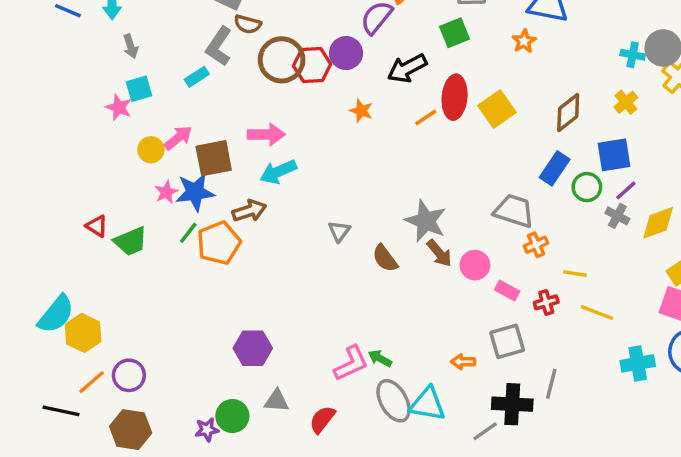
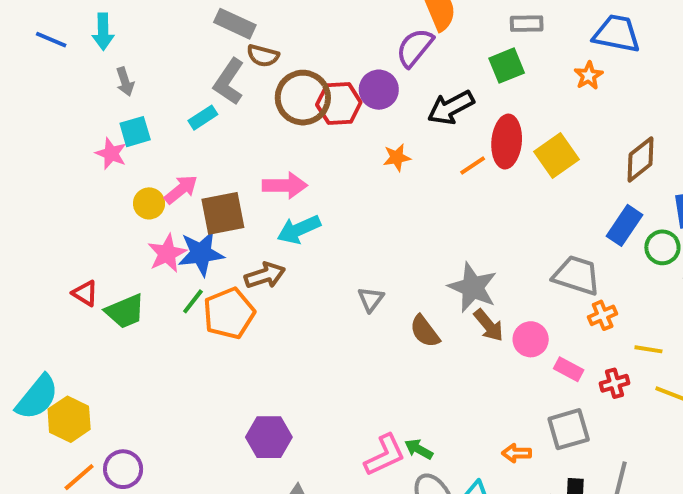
orange star: (361, 111) -> (397, 157), turned -30
pink star: (166, 192) -> (167, 253), size x1.4

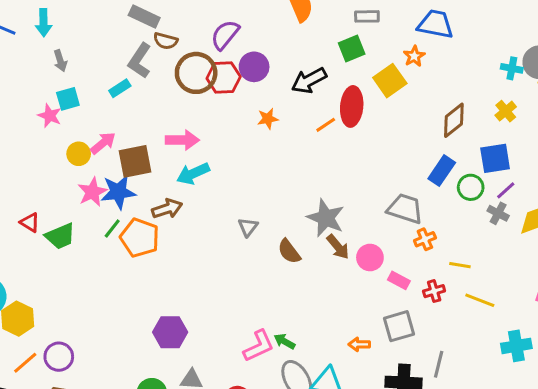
purple semicircle: (415, 48) -> (225, 35), moved
yellow square: (557, 156) -> (390, 81), moved
orange pentagon: (229, 313) -> (140, 238), turned -30

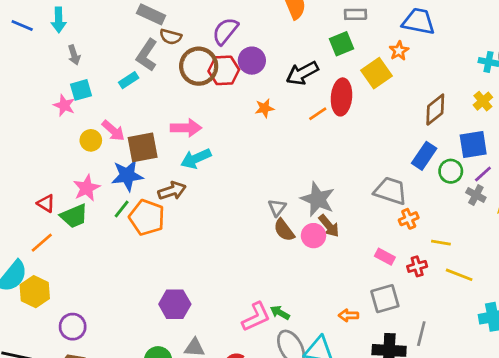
pink arrow: (103, 143) -> (113, 131), turned 80
pink star: (92, 192) -> (87, 188), moved
gray triangle: (248, 227) -> (277, 208), moved
pink circle: (370, 257) -> (313, 236), moved
orange line: (25, 363) -> (42, 243), moved

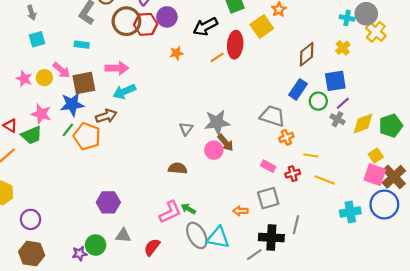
cyan rectangle: (129, 80) -> (82, 45), moved, turned 40
pink star: (64, 105) -> (24, 79), moved
pink star: (87, 188) -> (41, 114), turned -30
gray star: (318, 199) -> (217, 122), turned -30
brown semicircle: (284, 230) -> (178, 168), moved, turned 132

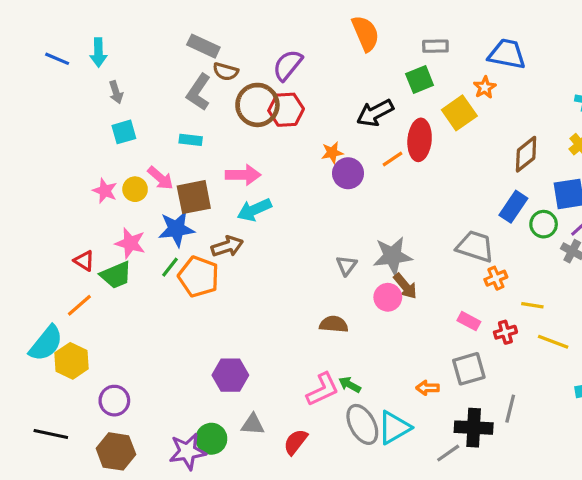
purple circle: (167, 17) -> (348, 173), moved
cyan triangle: (218, 238) -> (394, 428), turned -40
purple star: (80, 254) -> (187, 451), size x1.6

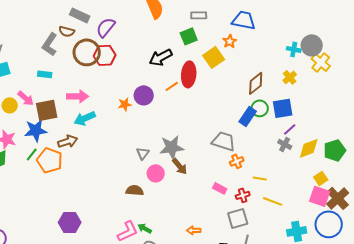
gray rectangle: (203, 46) -> (80, 15), moved
orange star: (332, 153) -> (125, 104), moved
green circle: (544, 224) -> (260, 108), moved
pink circle: (388, 297) -> (156, 173), moved
gray square: (469, 369) -> (238, 218), moved

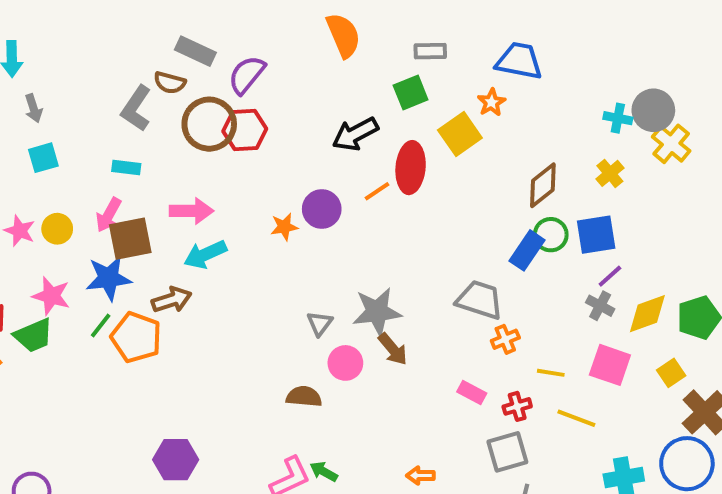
pink arrow: (26, 98) -> (109, 215), moved, turned 78
pink square: (320, 196) -> (610, 365), moved

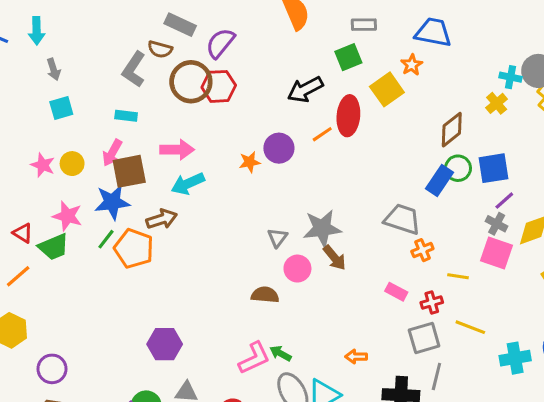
yellow cross: (610, 173) -> (497, 103), moved
pink square: (610, 365) -> (497, 253), moved
yellow line: (576, 418) -> (470, 327), moved

